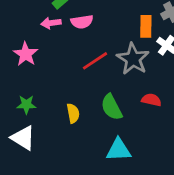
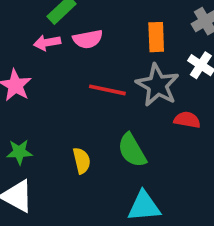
orange rectangle: (146, 26) -> (156, 37), moved
red line: (95, 61) -> (107, 90), turned 48
red semicircle: (151, 100) -> (187, 120), moved

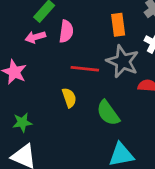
pink semicircle: (88, 39) -> (66, 31), turned -65
yellow semicircle: (82, 161) -> (69, 98), moved

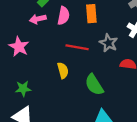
orange rectangle: (118, 25) -> (91, 14), moved
gray star: (123, 61) -> (109, 43), size x0.7

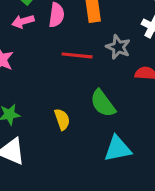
yellow semicircle: (63, 70) -> (62, 119), moved

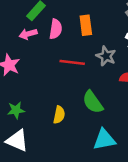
yellow semicircle: (62, 119) -> (59, 115), turned 30

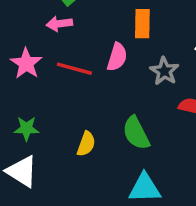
pink semicircle: (56, 29) -> (117, 57), moved
red line: (72, 62) -> (74, 69), moved

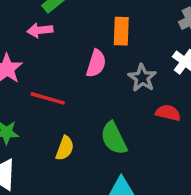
red line: (74, 69) -> (48, 98), moved

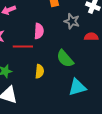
pink semicircle: (96, 63) -> (39, 31), moved

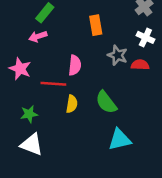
red semicircle: (91, 37) -> (140, 65), moved
yellow semicircle: (40, 71) -> (72, 104), moved

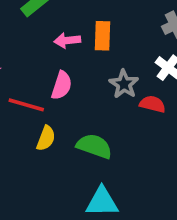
pink arrow: (38, 36) -> (67, 40), moved
green semicircle: (106, 102) -> (94, 146), turned 135

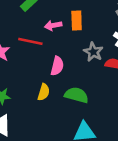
pink semicircle: (62, 85) -> (57, 66), moved
red line: (26, 105) -> (30, 41), moved

